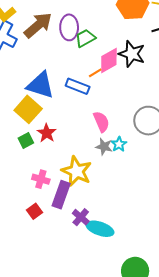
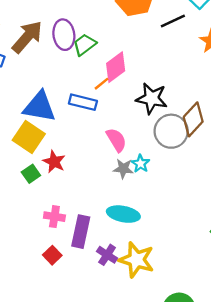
black star: (132, 54) -> (152, 98), moved
yellow star: (77, 171) -> (137, 260), moved
cyan ellipse: (100, 229) -> (123, 214), moved

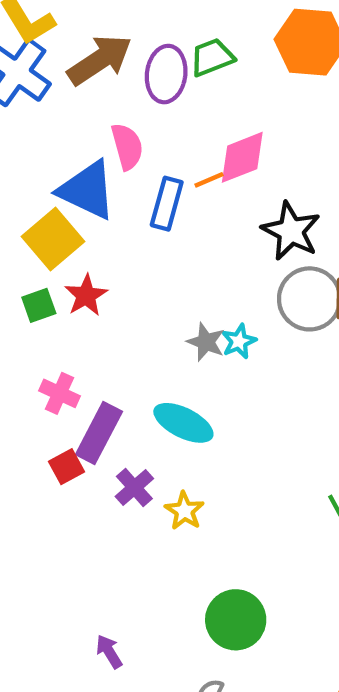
green trapezoid: (85, 45) -> (212, 57), moved
blue rectangle: (83, 102) -> (167, 204), turned 76
pink semicircle: (116, 140) -> (127, 146), moved
red square: (52, 255) -> (67, 467), moved
yellow star: (137, 260) -> (184, 511), size x0.6

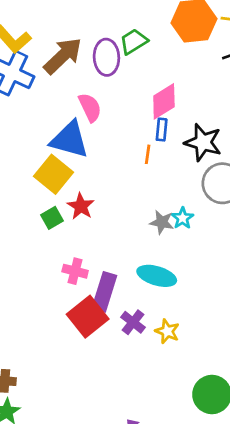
orange line: (209, 180) -> (148, 154), moved, turned -48
blue rectangle: (167, 204) -> (162, 130), moved, size x0.7
red square: (67, 467) -> (88, 317), size x1.8

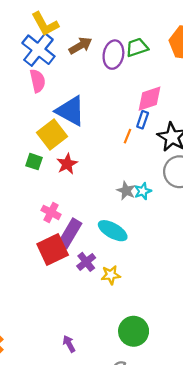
brown arrow: (63, 56) -> (80, 46), size x0.7
pink semicircle: (90, 107) -> (38, 81), moved
green square: (52, 218) -> (34, 162), moved, turned 35
yellow star: (167, 331) -> (111, 275), turned 30

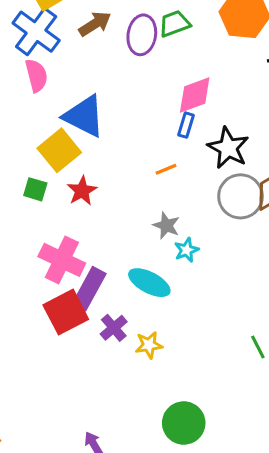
orange line: (128, 136) -> (166, 169), moved, turned 48
cyan star: (143, 191) -> (186, 250), moved
pink cross: (51, 212) -> (62, 260), size x1.6

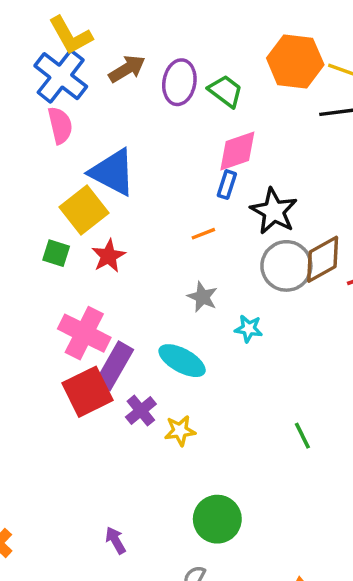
green trapezoid: (175, 24) -> (226, 91), moved, turned 56
cyan star: (186, 250) -> (249, 329), moved, turned 30

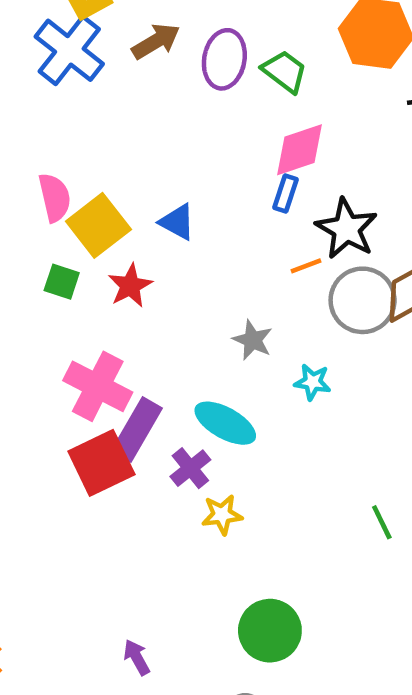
pink semicircle: (60, 125) -> (55, 198), moved
blue triangle: (113, 172) -> (177, 222), moved, size x0.6
orange line: (203, 234) -> (306, 266), moved
purple cross: (141, 411) -> (190, 468), moved

